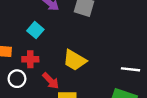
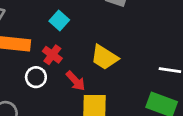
red cross: (30, 59) -> (52, 55), turned 35

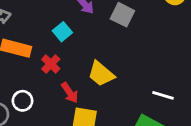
white circle: (36, 77) -> (22, 101), moved

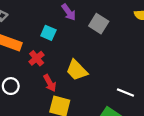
cyan square: (62, 32) -> (48, 33), turned -32

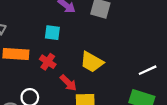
white line: (125, 92) -> (148, 70), turned -30

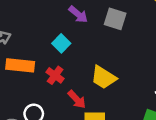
cyan square: (52, 33) -> (61, 43), turned 35

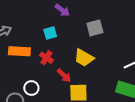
gray square: (115, 19) -> (95, 28), moved, turned -30
cyan square: (61, 43) -> (50, 33), turned 32

